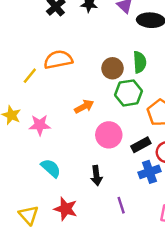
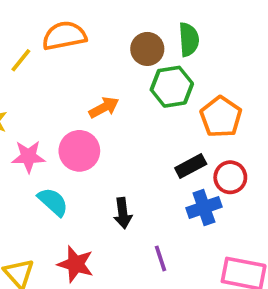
pink star: (40, 125) -> (28, 157), moved
pink circle: (109, 135) -> (79, 151), moved

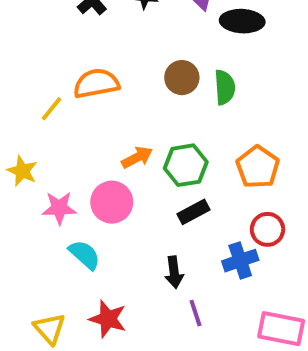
brown circle: (147, 49) -> (182, 78), moved
green hexagon: (172, 87) -> (186, 165), moved
black rectangle: (191, 166) -> (194, 212), moved
black arrow: (123, 213) -> (174, 272), moved

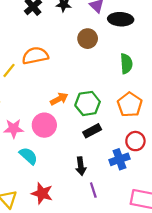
brown circle: (182, 78) -> (88, 39), moved
green semicircle: (225, 87) -> (126, 64), moved

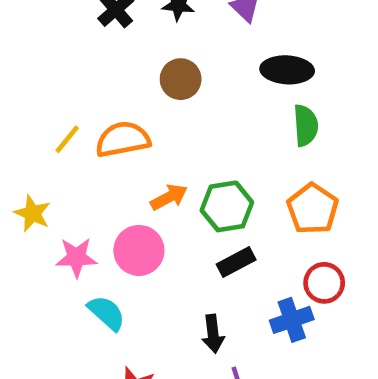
black ellipse: (121, 19) -> (287, 70), moved
brown circle: (88, 39) -> (181, 79), moved
orange semicircle: (35, 56) -> (123, 139), moved

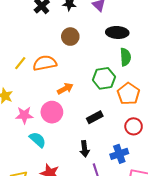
green hexagon: (227, 206) -> (104, 78), moved
blue cross: (292, 320) -> (119, 154), moved

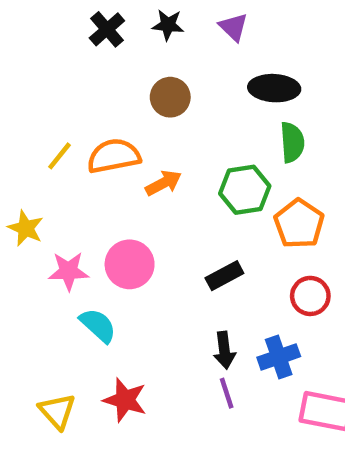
orange arrow: (65, 89) -> (163, 183), moved
black arrow: (85, 149) -> (224, 350), moved

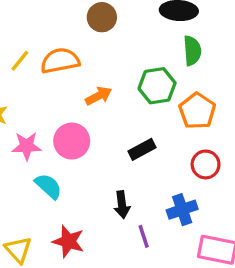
orange arrow: (163, 183) -> (99, 96), moved
black arrow: (224, 350) -> (122, 205), moved

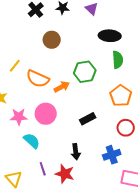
brown circle: (102, 17) -> (52, 40), moved
orange semicircle: (60, 61) -> (38, 79), moved, turned -145
green hexagon: (157, 86) -> (85, 72), moved
purple line: (144, 236) -> (43, 169), moved
red star: (68, 241) -> (65, 174), moved

